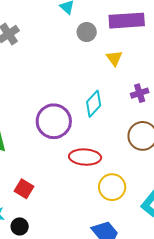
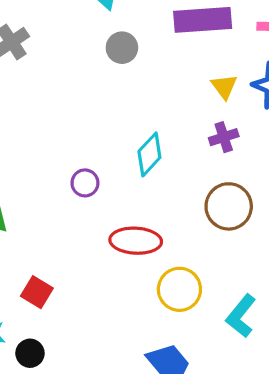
gray circle: (87, 32) -> (122, 48), moved
yellow triangle: (114, 58) -> (224, 87), moved
purple circle: (54, 121) -> (85, 183), size x0.5

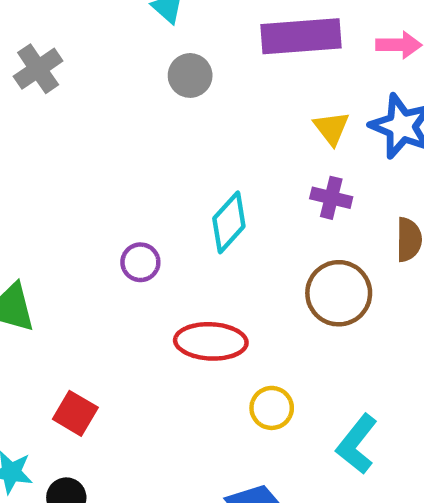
purple cross: (224, 137) -> (331, 198), turned 32
yellow circle: (179, 289) -> (272, 408), size x0.7

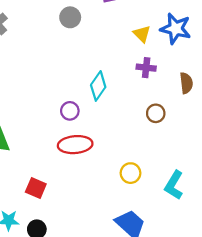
purple circle: (140, 262) -> (70, 111), moved
brown circle: (339, 293) -> (156, 113), size x0.6
red ellipse: (211, 341) -> (75, 145), moved

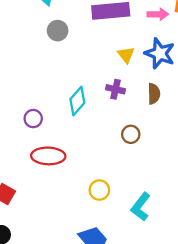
purple cross: (146, 68) -> (116, 89), moved
brown semicircle: (186, 83) -> (154, 94), moved
purple circle: (70, 111) -> (33, 119), moved

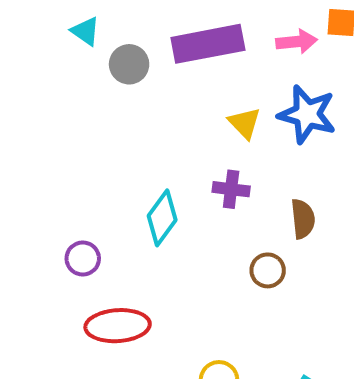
gray circle: (58, 31) -> (129, 64), moved
brown semicircle: (154, 94) -> (303, 219), moved

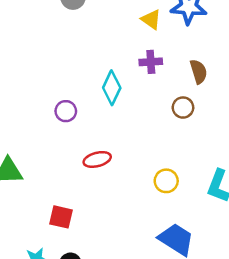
purple circle: (83, 259) -> (66, 111), moved
red ellipse: (118, 326) -> (97, 159), size x0.7

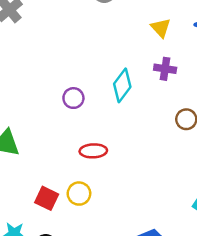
yellow triangle: (151, 20) -> (161, 28), moved
yellow circle: (166, 181) -> (79, 194), moved

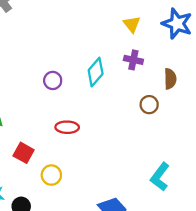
yellow circle: (79, 194) -> (51, 175), moved
red square: (47, 198) -> (24, 153), moved

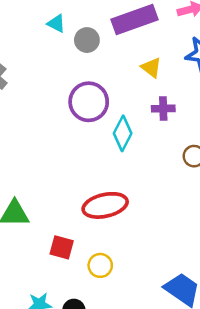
purple circle: (53, 80) -> (89, 102), moved, size x1.8
red ellipse: (67, 127) -> (105, 205), size x1.6

